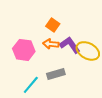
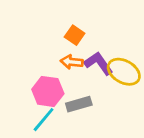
pink hexagon: (24, 50) -> (48, 91), moved

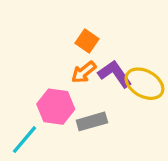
orange arrow: (72, 62) -> (84, 72), turned -45
cyan line: (44, 120) -> (25, 140), moved

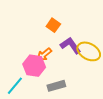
orange arrow: (84, 72) -> (44, 54), moved
gray rectangle: (92, 121) -> (56, 86), moved

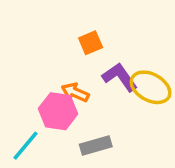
orange square: (53, 25) -> (91, 43), turned 32
orange arrow: (44, 54) -> (75, 92), turned 63

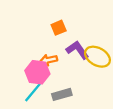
orange arrow: (75, 92) -> (48, 60), turned -36
cyan line: (26, 146) -> (33, 92), moved

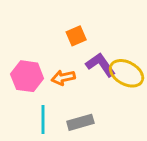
pink hexagon: (37, 72) -> (27, 76), moved
cyan line: (33, 92) -> (43, 119), turned -40

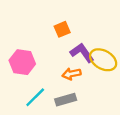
orange arrow: (63, 78) -> (71, 74), moved
cyan line: (43, 119) -> (35, 97), turned 45

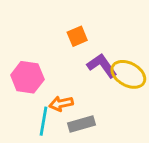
orange arrow: (71, 74) -> (61, 104), moved
cyan line: (35, 97) -> (44, 121), turned -35

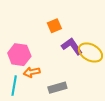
orange arrow: (61, 104) -> (32, 72), moved
cyan line: (44, 121) -> (14, 86), moved

